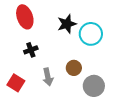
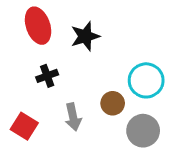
black star: (67, 24) -> (85, 36), moved
cyan circle: (91, 34) -> (146, 80), moved

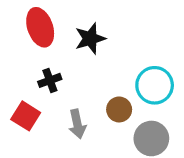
red square: (24, 126) -> (26, 116), moved

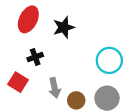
red ellipse: (40, 27) -> (28, 19), turned 45
brown circle: (119, 109) -> (76, 100), moved

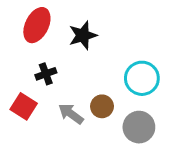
gray arrow: (55, 88) -> (71, 114), turned 138
brown circle: (76, 100) -> (102, 106), moved

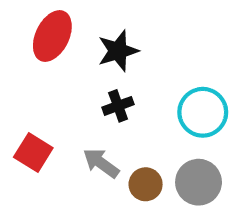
black cross: (46, 74) -> (118, 106), moved
brown circle: (102, 106) -> (146, 184), moved

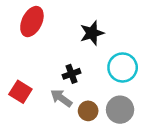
black star: (118, 51) -> (92, 33), moved
black cross: (118, 106) -> (72, 74), moved

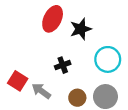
red ellipse: (32, 22) -> (53, 19), moved
gray arrow: (61, 98) -> (41, 91), moved

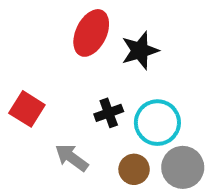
cyan circle: (108, 59) -> (157, 123), moved
red square: (18, 81) -> (27, 109), moved

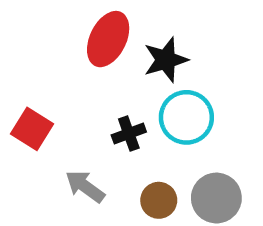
cyan circle: (157, 123) -> (186, 117), moved

